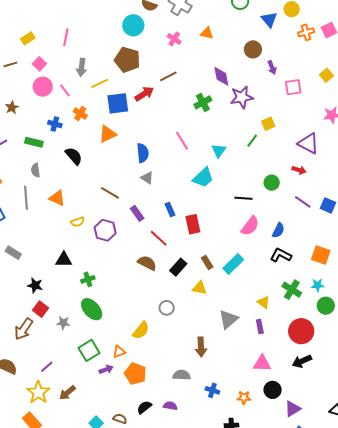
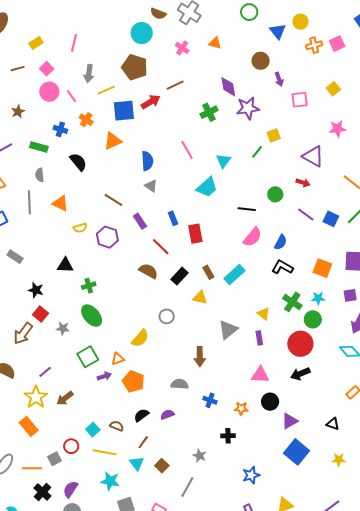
green circle: (326, 306) -> (313, 319), moved
purple semicircle: (170, 406) -> (167, 414), turned -32

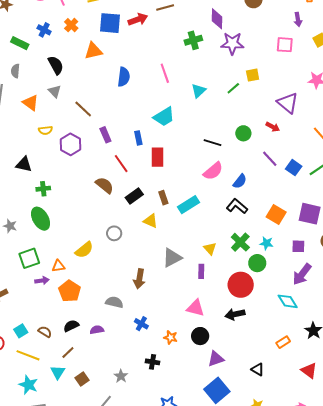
purple arrow: (279, 79) -> (298, 19), moved
gray triangle: (151, 186) -> (55, 91), moved
cyan trapezoid: (207, 187) -> (164, 117), moved

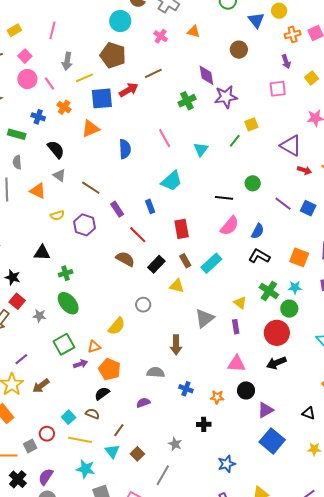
red arrow: (273, 127) -> (304, 170), moved
red rectangle: (158, 157) -> (182, 229), moved
black semicircle: (71, 326) -> (102, 394), moved

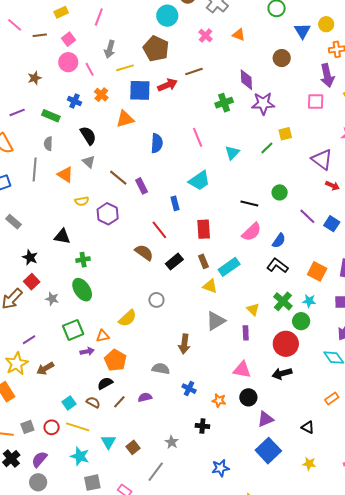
purple arrow: (286, 62) -> (327, 76), size x1.6
purple rectangle: (117, 209) -> (142, 186), moved
yellow triangle: (177, 286) -> (210, 286), moved
brown line: (119, 430) -> (119, 402), moved
red circle: (47, 434) -> (52, 427), moved

